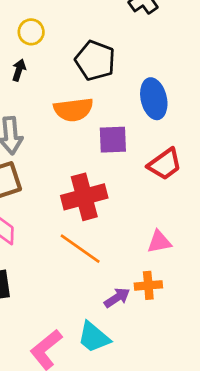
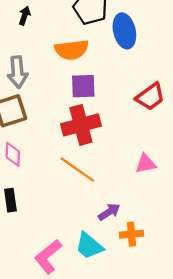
blue ellipse: (154, 99) -> (124, 31), moved
purple square: (113, 140) -> (83, 86), moved
orange cross: (148, 285) -> (131, 234), moved

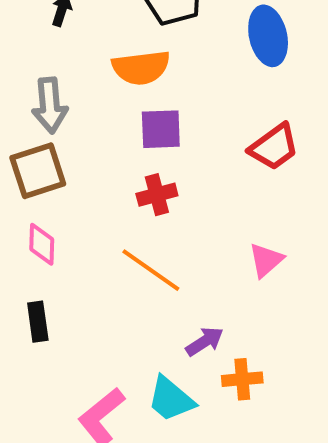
blue ellipse: (124, 31) -> (268, 36), moved
red cross: (81, 125) -> (157, 195), size x0.6
pink triangle: (146, 164) -> (266, 260), turned -30

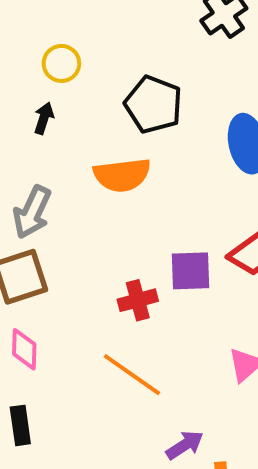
gray arrow: (50, 105) -> (32, 212), turned 30
purple square: (161, 129) -> (191, 271), moved

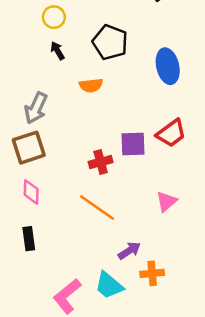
black arrow: (44, 118) -> (57, 51), moved, turned -48
orange semicircle: (122, 175) -> (91, 85), size x0.7

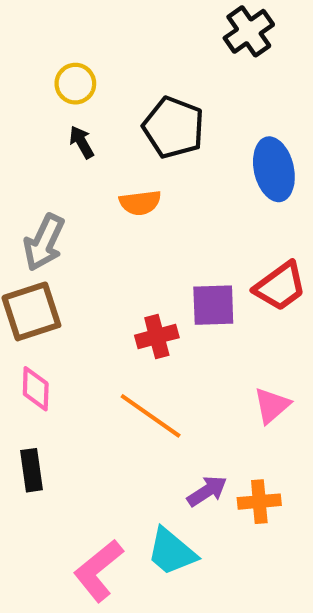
orange cross: (152, 273) -> (259, 502), moved

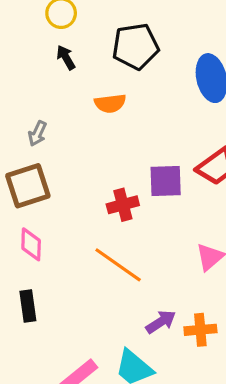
black pentagon: (174, 127) -> (136, 46), turned -30
gray arrow: (44, 242) -> (37, 133), size x0.6

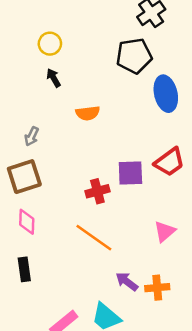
black pentagon: (136, 46) -> (134, 56), moved
purple arrow: (161, 322) -> (127, 282), turned -110

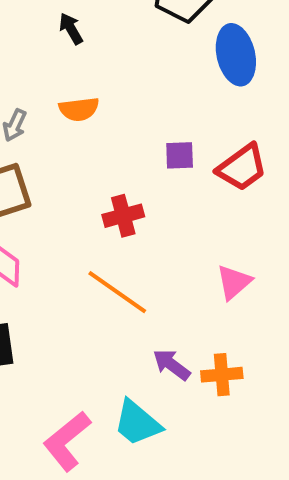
black arrow: (54, 78) -> (71, 29), moved
orange semicircle: (88, 113) -> (79, 109), moved
purple square: (130, 173) -> (180, 155), moved, size x0.7

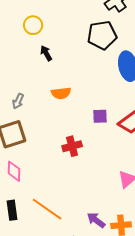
orange semicircle: (79, 109) -> (61, 93), moved
orange line: (117, 292) -> (47, 209), moved

